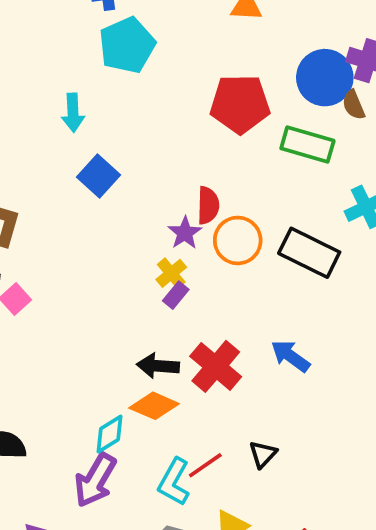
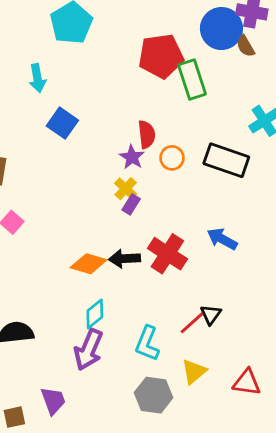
green rectangle: (307, 144) -> (192, 80), moved, turned 63
orange circle: (238, 240) -> (172, 158), size x0.7
orange diamond: (154, 406) -> (89, 264), moved
red line: (205, 465) -> (192, 323), moved

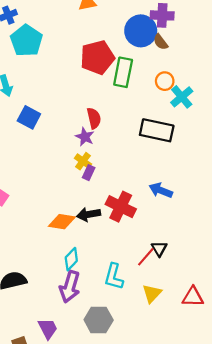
green rectangle: (192, 80) -> (123, 72), turned 36
orange circle: (172, 158) -> (165, 81), moved
gray hexagon: (154, 395) -> (99, 320), moved

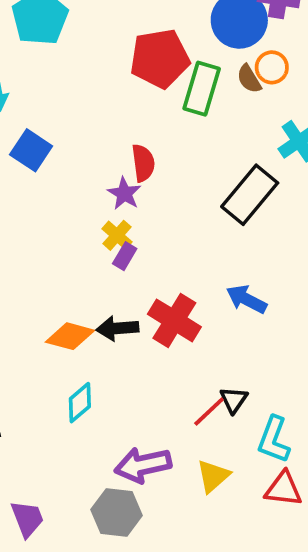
brown semicircle: (161, 42) -> (249, 79), moved
orange circle: (165, 81) -> (272, 67), moved
black rectangle: (157, 130) -> (250, 195), turned -68
cyan L-shape: (114, 277) -> (274, 440), moved
purple arrow: (70, 287) -> (143, 465), moved, turned 56

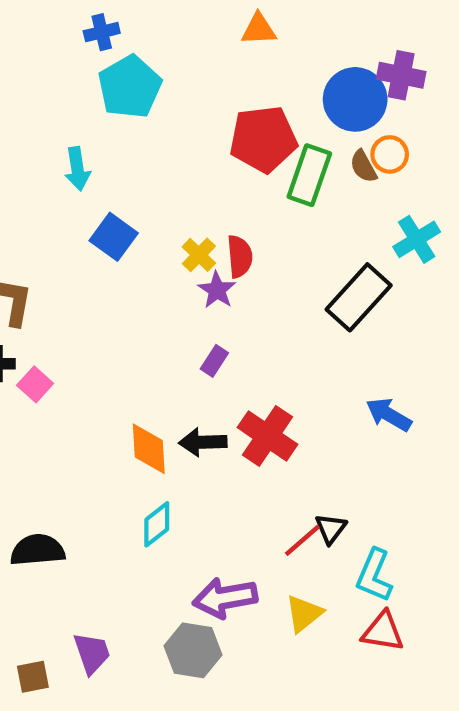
yellow cross: (117, 235) -> (199, 255), moved
blue arrow: (246, 299) -> (389, 415), moved
orange diamond: (70, 336) -> (149, 449), turned 69

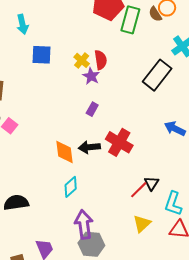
blue square: (114, 237) -> (41, 55), turned -30
purple arrow: (225, 598) -> (84, 224), moved, turned 96

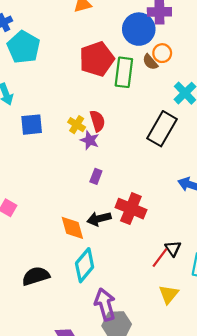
cyan diamond: (71, 187) -> (85, 265), size x1.4
black semicircle: (16, 203) -> (36, 276), moved

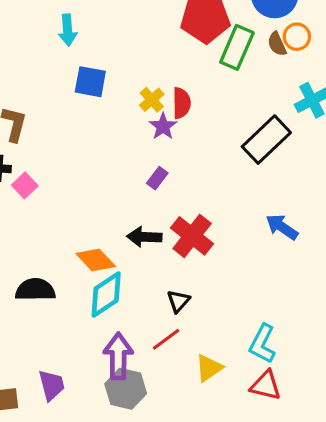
orange diamond: (72, 228) -> (96, 260), moved, turned -44
black triangle: (173, 248) -> (178, 301), moved
red line: (160, 258) -> (166, 339), moved

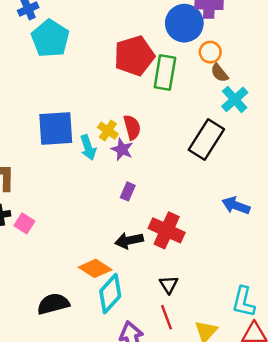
cyan arrow: (68, 30) -> (88, 147), moved
brown semicircle: (277, 44) -> (219, 73), moved
blue square: (90, 82) -> (56, 128), size x1.4
red line: (166, 339) -> (167, 317), turned -60

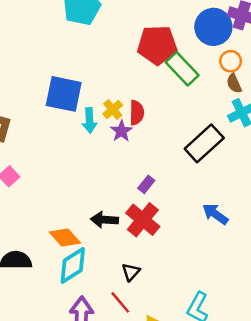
green rectangle: (165, 72) -> (182, 69), turned -68
purple rectangle: (128, 191) -> (146, 184), moved
red line: (167, 317) -> (120, 302), turned -35

